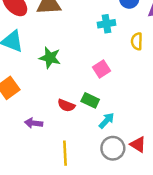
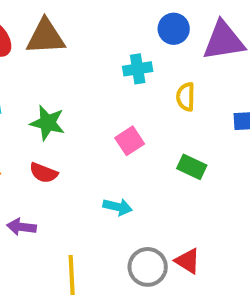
green rectangle: (90, 100) -> (192, 167), moved
red semicircle: (66, 105) -> (44, 173), moved
cyan arrow: (107, 121) -> (118, 207), moved, turned 60

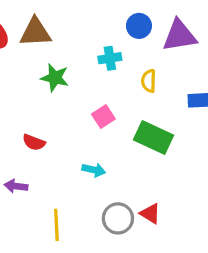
green star: (48, 123) -> (55, 78), moved
green rectangle: (192, 167) -> (154, 138), size x1.6

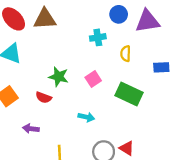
green star: (55, 78) -> (59, 77), moved

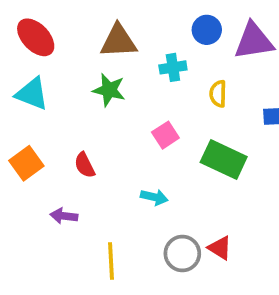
brown triangle: (45, 19) -> (118, 41), moved
green star: (59, 77) -> (109, 90), moved
red semicircle: (44, 97) -> (85, 165), turned 42

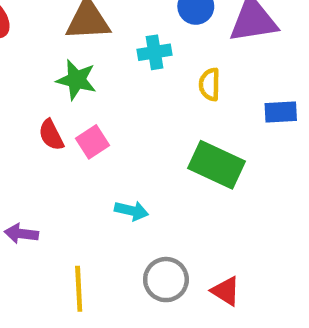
pink square: (165, 135) -> (92, 142), moved
red semicircle: (85, 165) -> (51, 135), moved
red triangle: (220, 248) -> (226, 291), moved

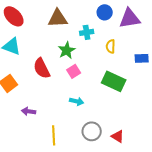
green star: (76, 80) -> (67, 50), moved, turned 30
red semicircle: (51, 135) -> (42, 68), size x1.5
pink square: (92, 142) -> (74, 71), moved

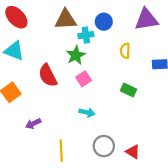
blue circle: (105, 12) -> (104, 22), moved
cyan cross: (87, 32) -> (86, 35), moved
green rectangle: (114, 81) -> (128, 90), size x0.6
purple arrow: (29, 111) -> (33, 124), turned -32

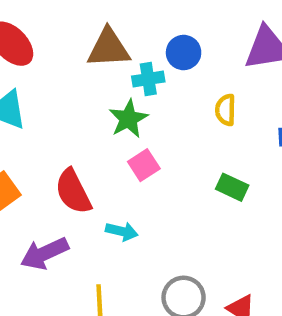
red semicircle: (48, 75) -> (73, 192), moved
cyan arrow: (87, 112) -> (122, 231), moved
purple arrow: (33, 124) -> (44, 253), size x1.5

